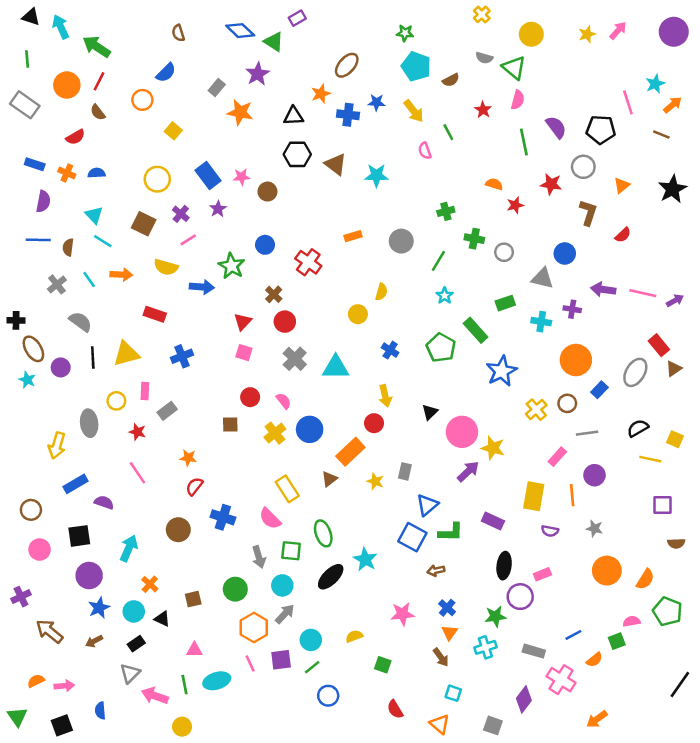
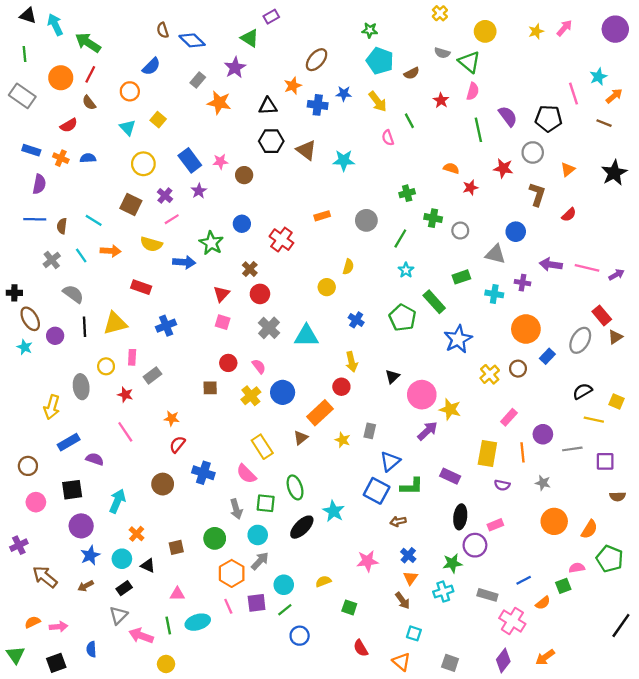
blue diamond: (240, 31) -> (192, 40), moved
cyan triangle: (94, 215) -> (128, 128), moved
gray line: (587, 433) -> (572, 449), moved
purple diamond: (524, 699) -> (503, 661), moved

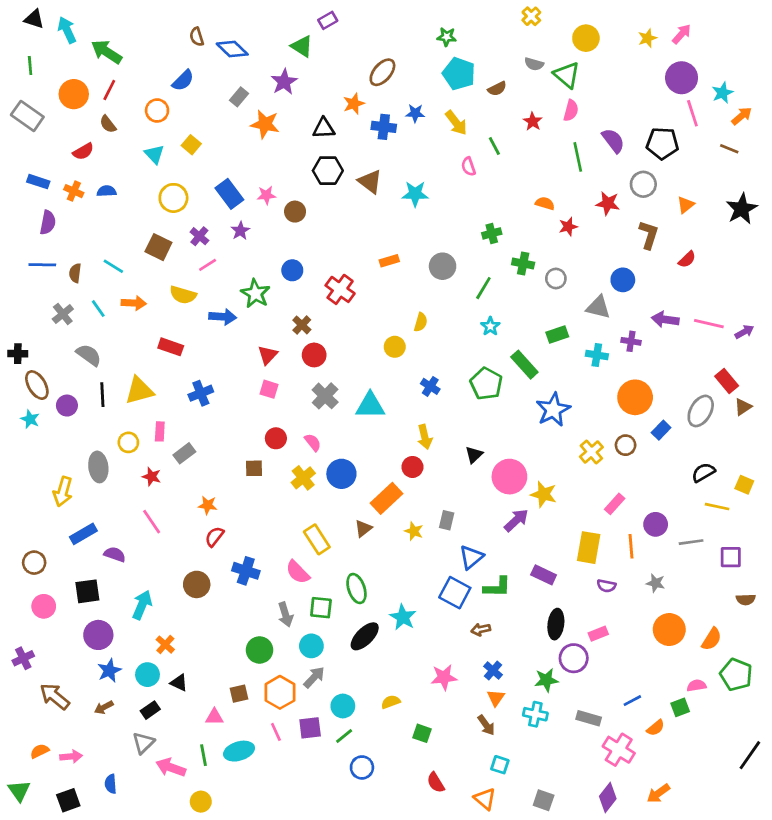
purple circle: (615, 29) -> (682, 78), moved
brown square: (176, 547) -> (239, 694), moved
cyan cross: (443, 592) -> (535, 714), turned 30

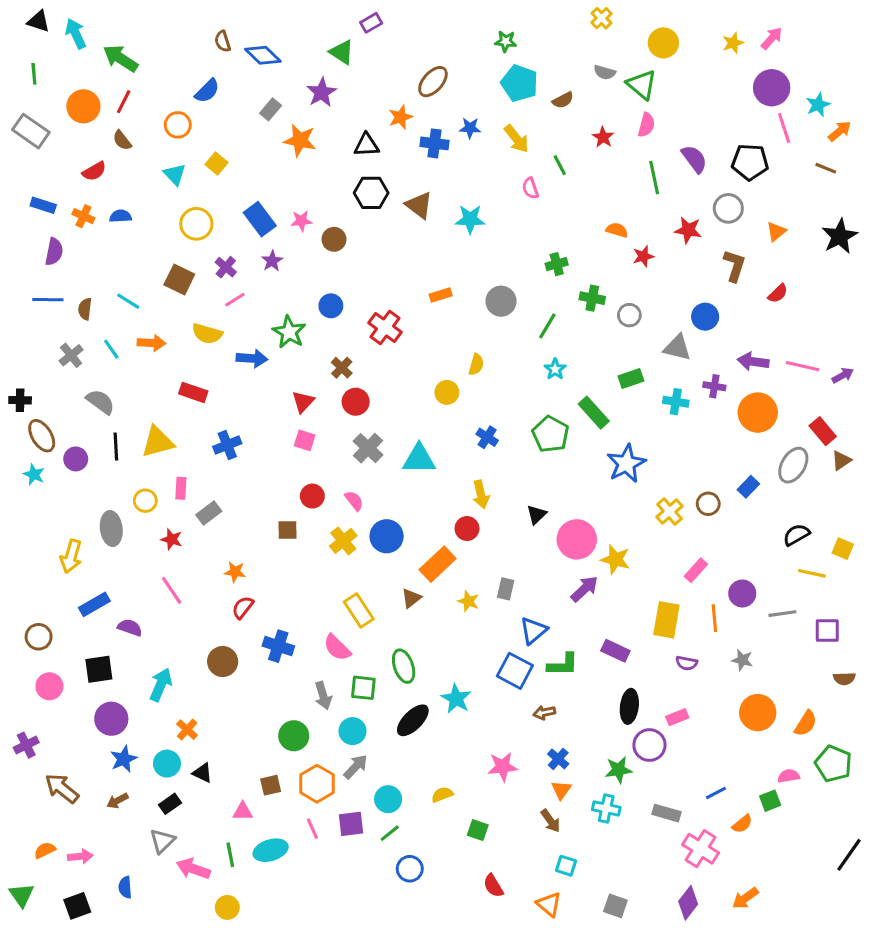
orange circle: (635, 397) -> (758, 413), moved

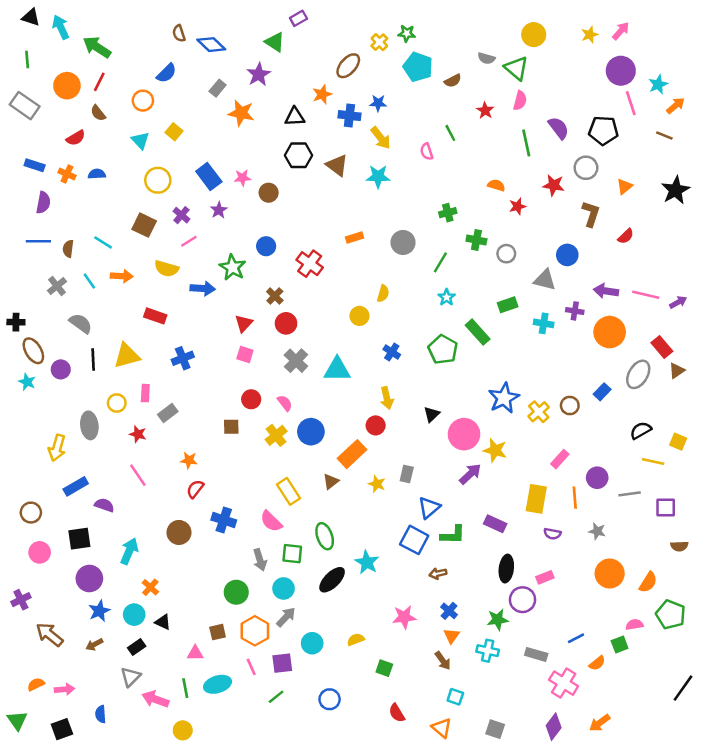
yellow cross: (602, 18) -> (379, 42), moved
yellow arrow: (516, 139) -> (381, 138), moved
blue star: (626, 464) -> (504, 398), moved
green line: (390, 833) -> (276, 697), moved

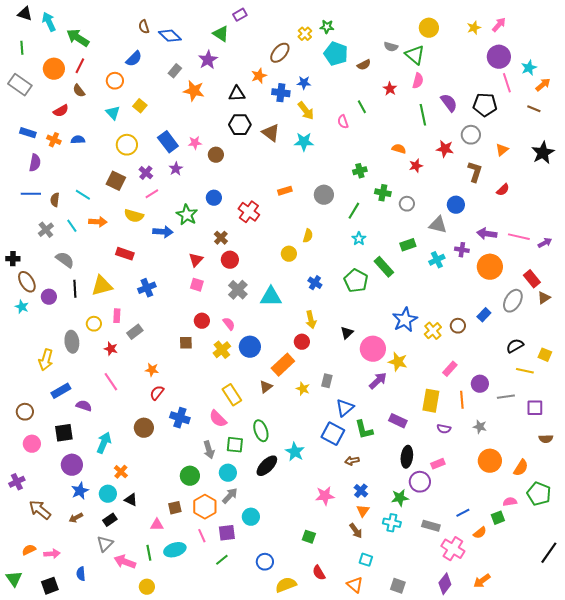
cyan cross: (544, 323) -> (437, 260), turned -35
green L-shape: (453, 535) -> (364, 430), turned 75
yellow semicircle: (356, 639) -> (286, 585), moved, size x1.5

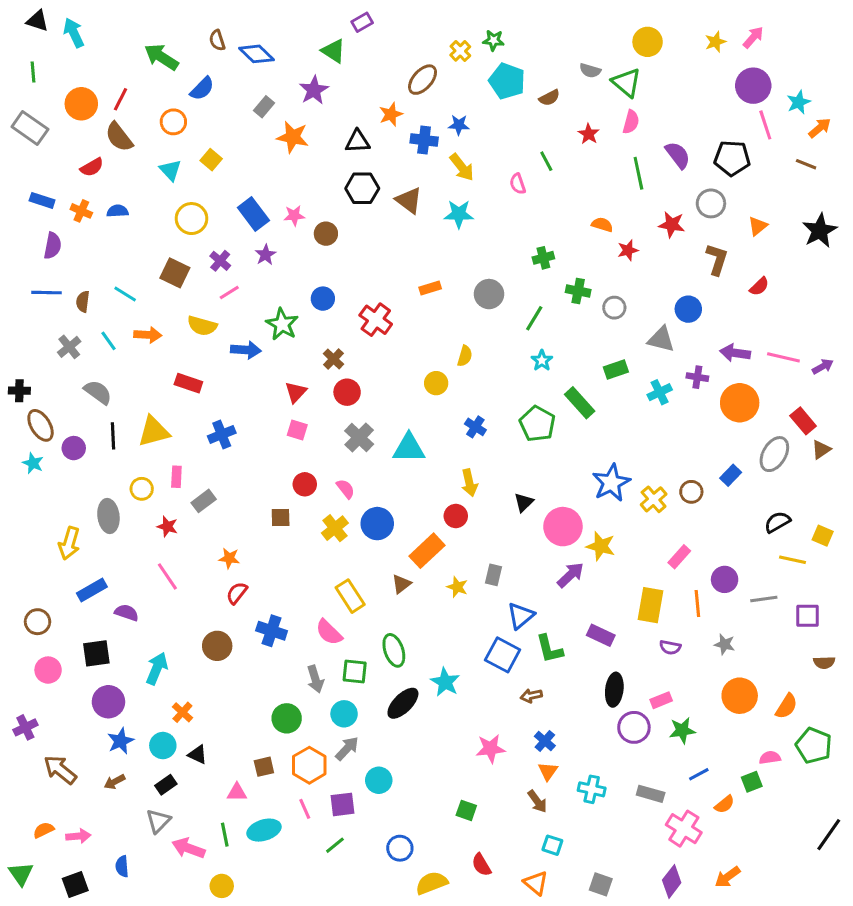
green arrow: (78, 38) -> (161, 57), moved
brown semicircle: (79, 91) -> (119, 137), size x1.5
green star: (400, 498) -> (682, 730), moved

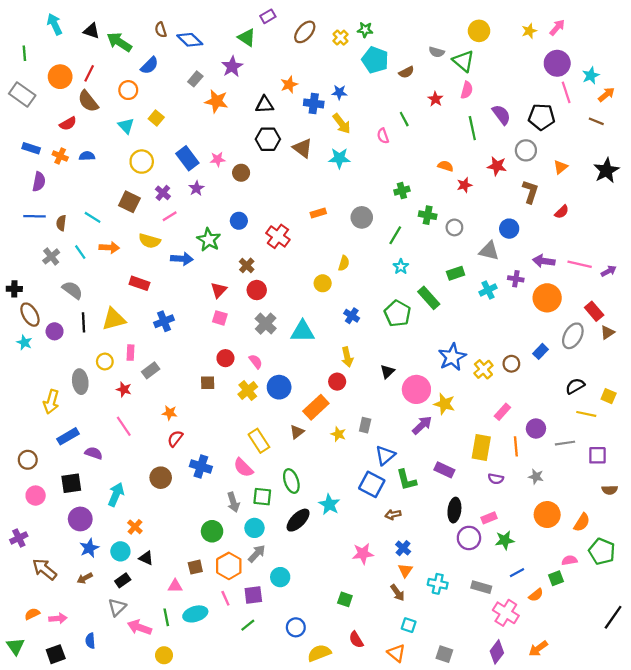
black triangle: (37, 21) -> (91, 31), moved
brown ellipse: (423, 80) -> (305, 32), moved

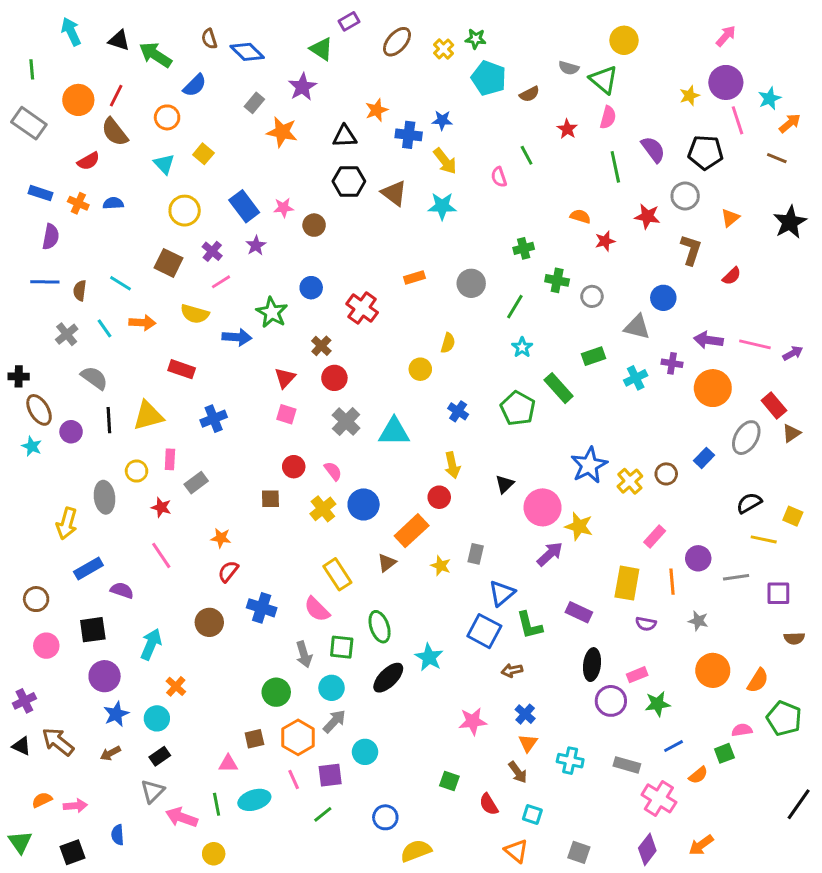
yellow star: (529, 31) -> (689, 96), moved
black triangle: (146, 558) -> (22, 746), moved
red semicircle: (356, 640) -> (489, 804), moved

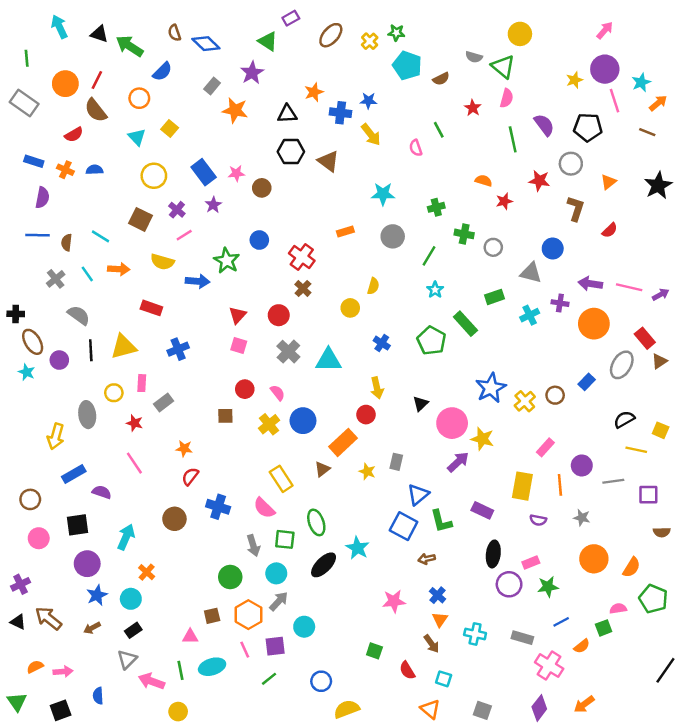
cyan star: (442, 206) -> (383, 194), moved
brown cross: (321, 346) -> (303, 289), moved

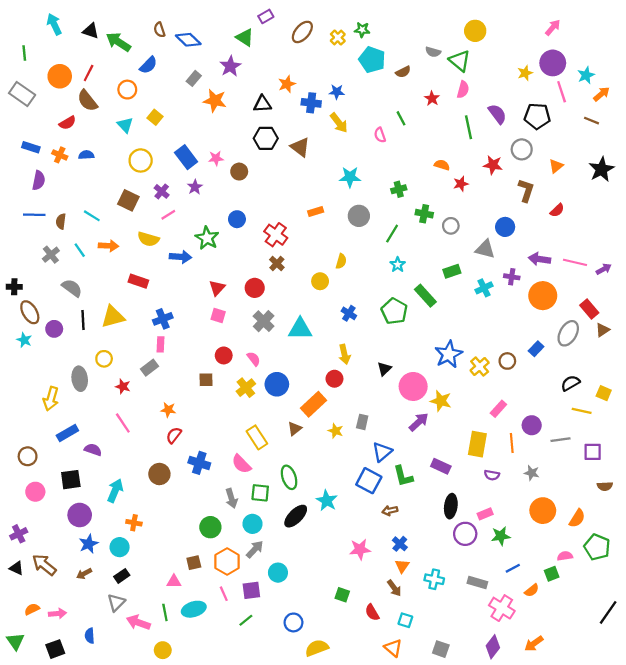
pink rectangle: (142, 383) -> (161, 344), moved
orange cross: (147, 572) -> (134, 523), turned -32

